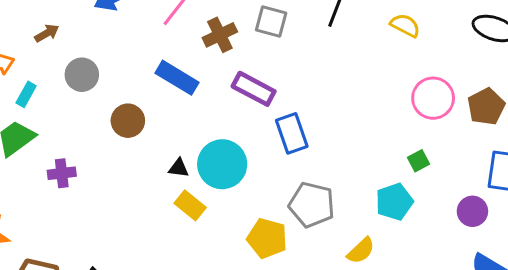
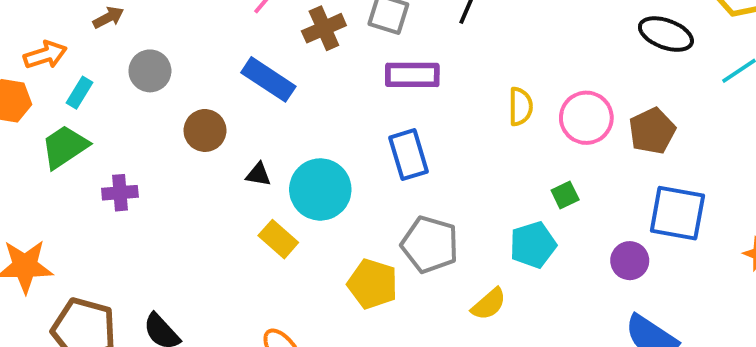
yellow semicircle: (405, 25) -> (520, 107), moved, turned 60
purple rectangle: (254, 89) -> (412, 75), moved, turned -30
black triangle: (179, 168) -> (258, 174), moved

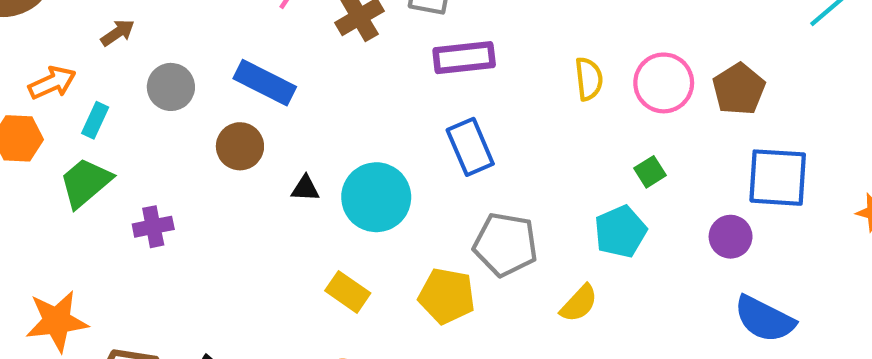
blue rectangle: (268, 79) -> (265, 83), moved
yellow rectangle: (278, 239) -> (348, 292), moved

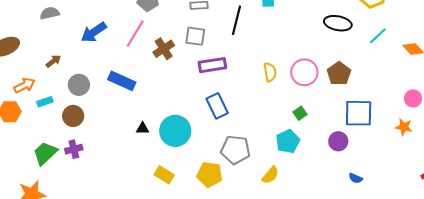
cyan rectangle: (95, 120) -> (45, 102), turned 49
brown circle: (240, 146) -> (73, 116), moved
green trapezoid: (86, 183) -> (45, 153), moved
blue semicircle: (764, 319) -> (356, 178), size x0.5

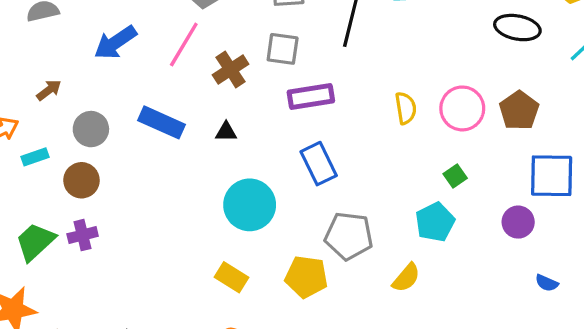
black triangle: (143, 128) -> (226, 132), moved

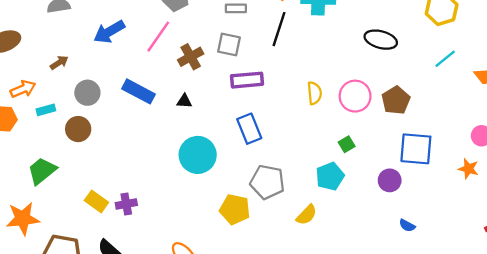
black ellipse: (517, 28) -> (381, 40), moved
purple cross: (83, 235) -> (126, 204), moved
yellow rectangle: (232, 277) -> (96, 201), moved

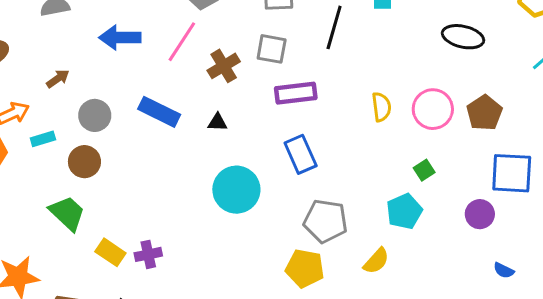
blue arrow: (109, 32) -> (120, 38), turned 32
green trapezoid: (42, 171) -> (67, 213), moved, turned 84
yellow pentagon: (235, 209) -> (305, 268), moved

